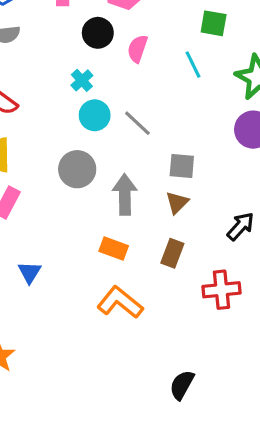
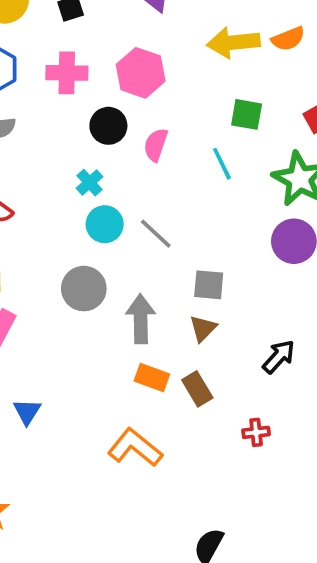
orange rectangle: (114, 248) -> (152, 378), moved
brown rectangle: (172, 253) -> (197, 389), turned -52
red cross: (221, 290) -> (256, 432), size x0.6

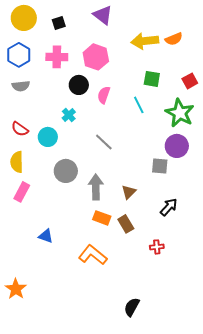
cyan circle: (105, 224) -> (48, 137), moved
gray square: (209, 285) -> (160, 166), moved
blue triangle: (27, 412) -> (46, 236), moved, turned -42

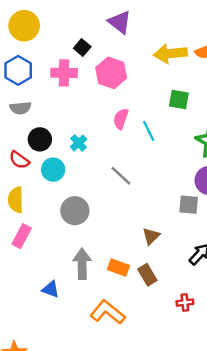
black square: (59, 23) -> (82, 47), moved, turned -32
black circle: (79, 85) -> (40, 139), moved
cyan line: (139, 105) -> (149, 131), moved
gray arrow: (96, 187) -> (82, 264), moved

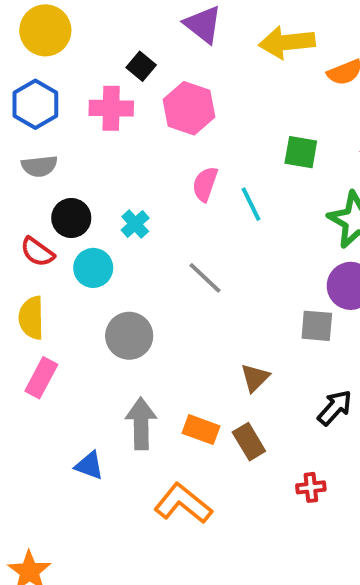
yellow arrow: (170, 54) -> (287, 42), moved

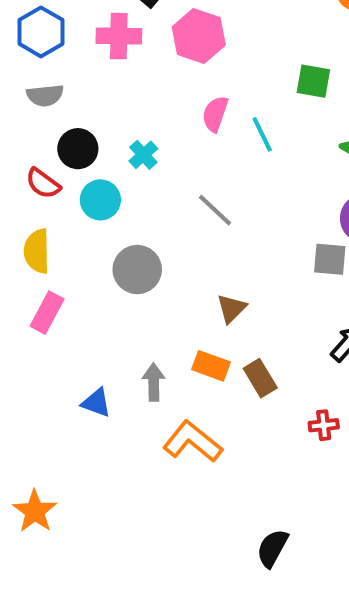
brown triangle: (255, 378) -> (231, 308), moved
gray arrow: (141, 424) -> (154, 382), moved, size x0.7

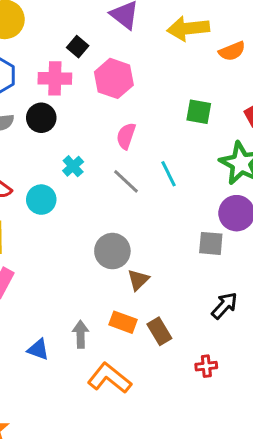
cyan line: (262, 134) -> (168, 174), moved
black circle: (78, 149) -> (41, 118), moved
gray line: (215, 210) -> (126, 181), moved
gray circle: (137, 270) -> (112, 251), moved

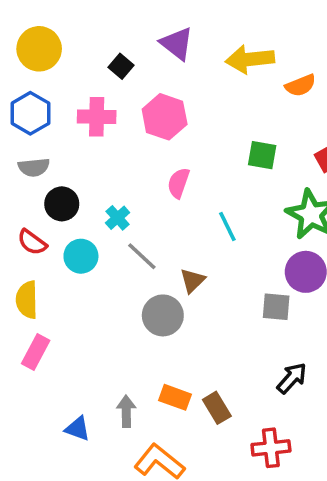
black square: (78, 47) -> (121, 66), moved
black circle: (41, 118) -> (62, 204), moved
gray line: (126, 181) -> (142, 256), moved
brown triangle: (138, 280) -> (192, 281), moved
red cross: (206, 366) -> (271, 448), size x1.5

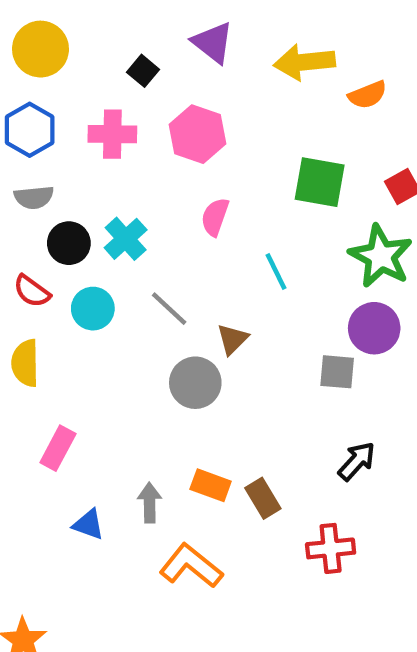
green square: (262, 155) -> (320, 182), size x1.4
cyan cross: (118, 218) -> (126, 239), moved, size x1.4
pink rectangle: (36, 352) -> (58, 448), moved

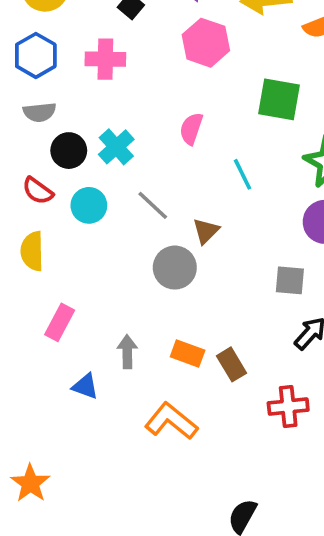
pink hexagon: (198, 134) -> (206, 43), moved
gray square: (337, 372) -> (290, 280), moved
gray arrow: (150, 503) -> (127, 352), moved

